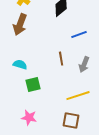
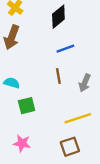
blue line: (79, 35) -> (65, 49), moved
brown square: (71, 121) -> (70, 147), turned -30

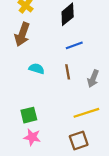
cyan semicircle: (12, 83) -> (37, 69), moved
green square: (27, 106) -> (29, 115), moved

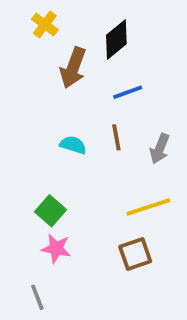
brown arrow: (22, 34) -> (73, 68), moved
cyan semicircle: (37, 69) -> (73, 145), moved
green square: (29, 115) -> (51, 211), turned -35

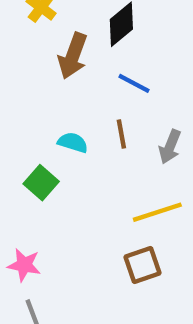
blue line: (128, 92) -> (134, 83), turned 48
green square: (51, 211) -> (41, 183), moved
pink star: (56, 248) -> (24, 265), moved

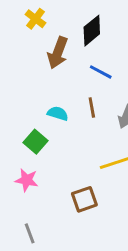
pink star: (24, 265) -> (27, 180), moved
brown square: (142, 265) -> (84, 199), moved

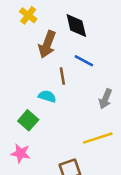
black diamond: (92, 31) -> (76, 25), turned -64
brown line: (92, 108) -> (62, 76), moved

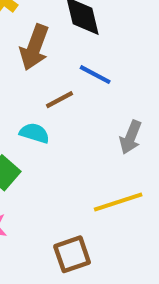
brown line: (62, 76) -> (60, 100), turned 72

